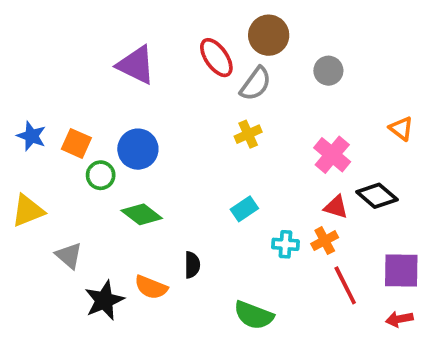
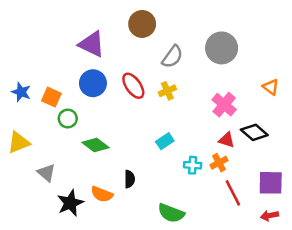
brown circle: (269, 35) -> (142, 24), moved
red ellipse: (216, 58) -> (133, 86), moved
gray circle: (328, 71) -> (222, 48), size x1.6
blue circle: (138, 149) -> (93, 83), moved

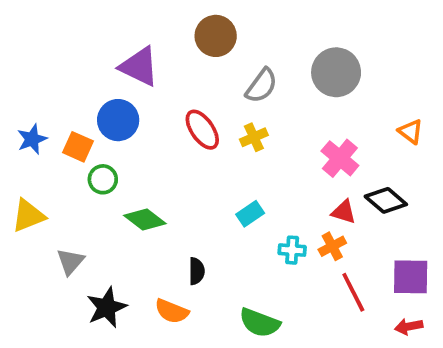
blue circle: (93, 83) -> (118, 120), moved
blue star: (21, 92) -> (32, 139), turned 30
gray triangle: (46, 173) -> (70, 262), turned 30
orange semicircle: (102, 194) -> (172, 311), moved

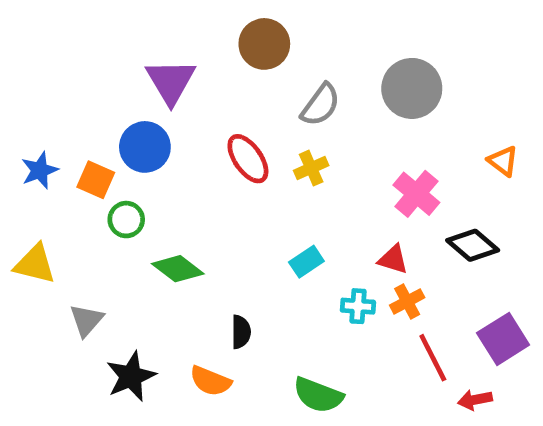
purple triangle: (139, 67) -> (171, 81), turned 33
red triangle: (344, 212) -> (393, 259), moved
yellow triangle: (28, 216) -> (35, 264), turned 36
purple square: (411, 277) -> (503, 339), turned -33
red arrow: (409, 327) -> (475, 400), moved

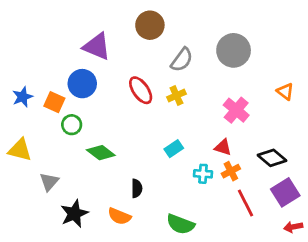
purple triangle: (171, 81) -> (97, 46), turned -36
black diamond: (473, 245) -> (272, 158), moved
red arrow: (475, 400) -> (293, 227), moved

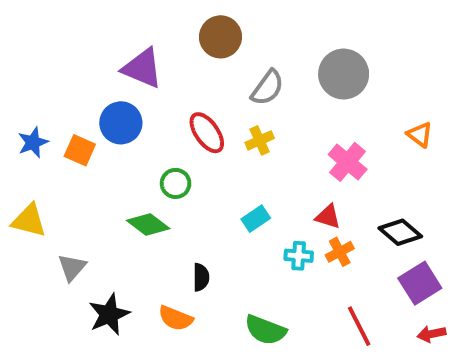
green circle: (72, 125) -> (176, 183), moved
red line: (245, 203) -> (359, 326), moved

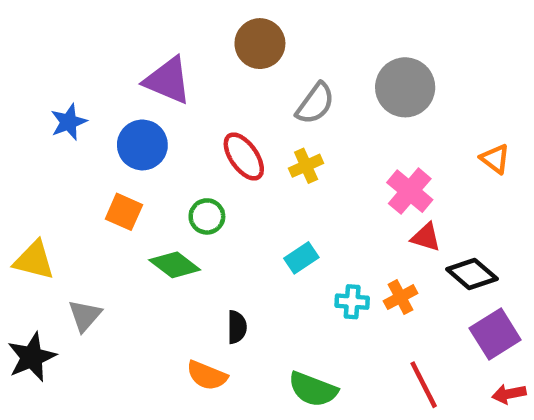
blue star: (33, 142) -> (69, 122), moved
orange square: (80, 150) -> (124, 212), moved
red triangle: (328, 217) -> (426, 237), moved
black star: (109, 314) -> (32, 357), moved

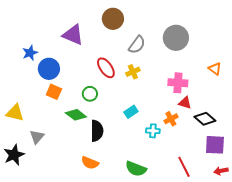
blue circle: (142, 145) -> (49, 69), moved
pink cross: (410, 191) -> (178, 83), turned -36
orange cross: (401, 297) -> (171, 119), moved
black semicircle: (237, 327) -> (97, 131), moved, size x1.5
purple square: (495, 334) -> (215, 145), turned 35

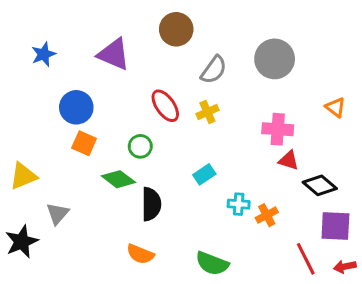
blue star: (30, 53) -> (44, 54), moved
yellow triangle: (15, 113) -> (23, 176), turned -36
orange cross: (171, 119) -> (267, 215), moved
red line: (184, 167) -> (306, 259), moved

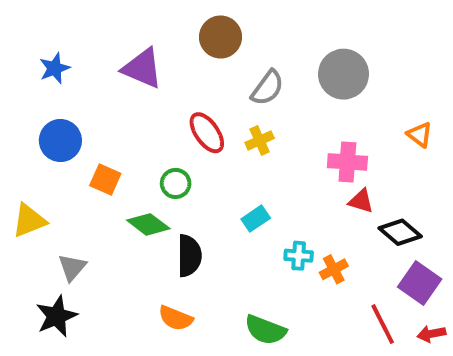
blue circle: (76, 107) -> (60, 140), moved
purple square: (335, 226) -> (420, 283), turned 32
black star: (22, 242) -> (57, 316), moved

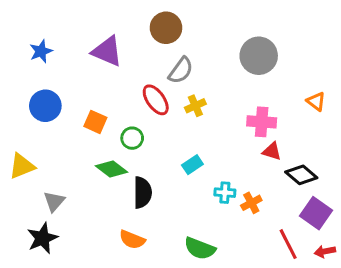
gray semicircle: (267, 88) -> (181, 70), moved
orange square: (105, 180) -> (95, 122), moved

